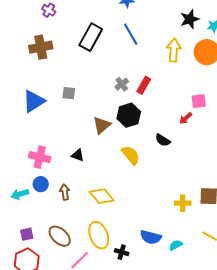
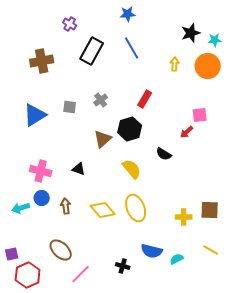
purple cross: (49, 10) -> (70, 24), moved
yellow arrow: (174, 50) -> (175, 64), size x0.6
gray cross: (122, 84) -> (101, 100), moved
purple square: (27, 234) -> (12, 254), moved
yellow ellipse: (99, 235) -> (136, 208), moved

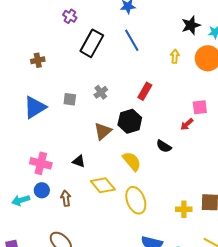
brown cross: (42, 61) -> (38, 60), moved, size x0.6
yellow diamond: (103, 210) -> (103, 185), moved

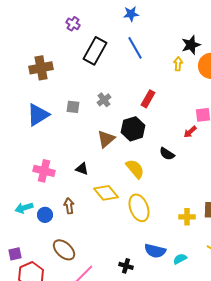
black star: (191, 25) -> (191, 45), moved
brown cross: (38, 60) -> (41, 68), size x1.6
blue circle: (42, 190) -> (45, 215), moved

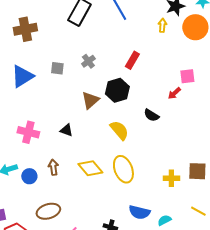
yellow diamond: (106, 193) -> (90, 168), moved
brown ellipse: (64, 250) -> (48, 211), turned -60

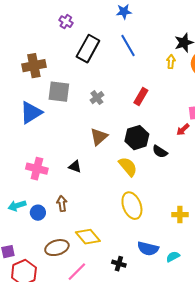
gray square: (57, 68) -> (59, 92), moved, size x1.6
black hexagon: (117, 90) -> (137, 138), moved
yellow diamond: (90, 168) -> (88, 237), moved

